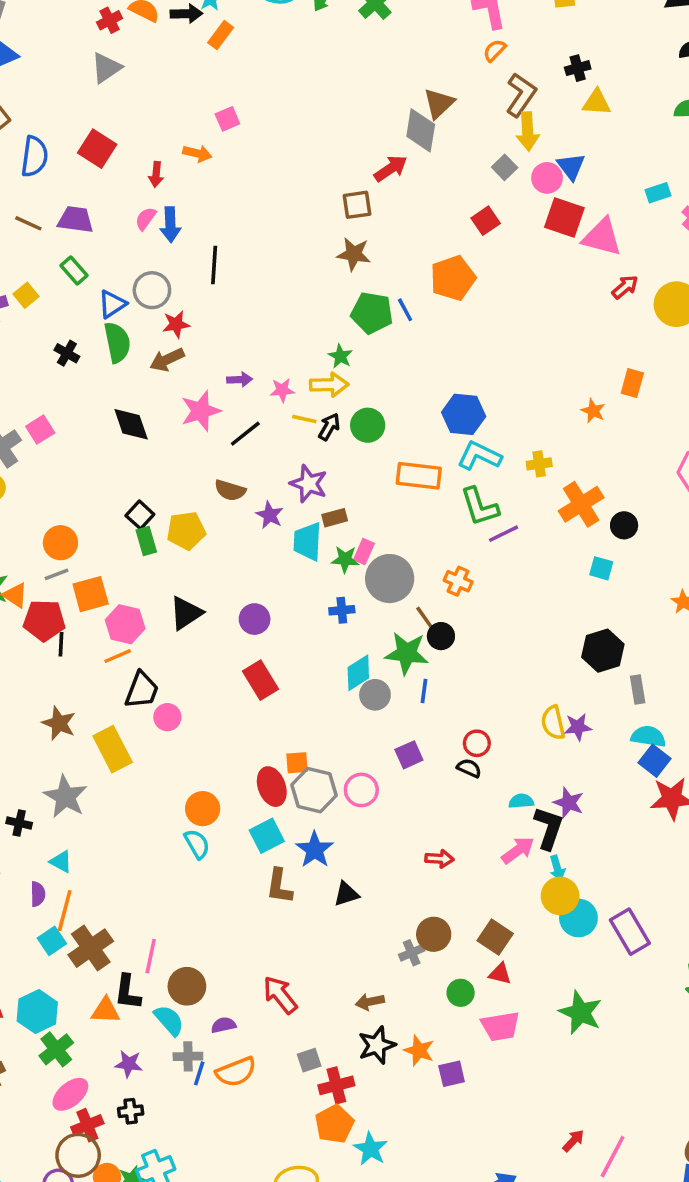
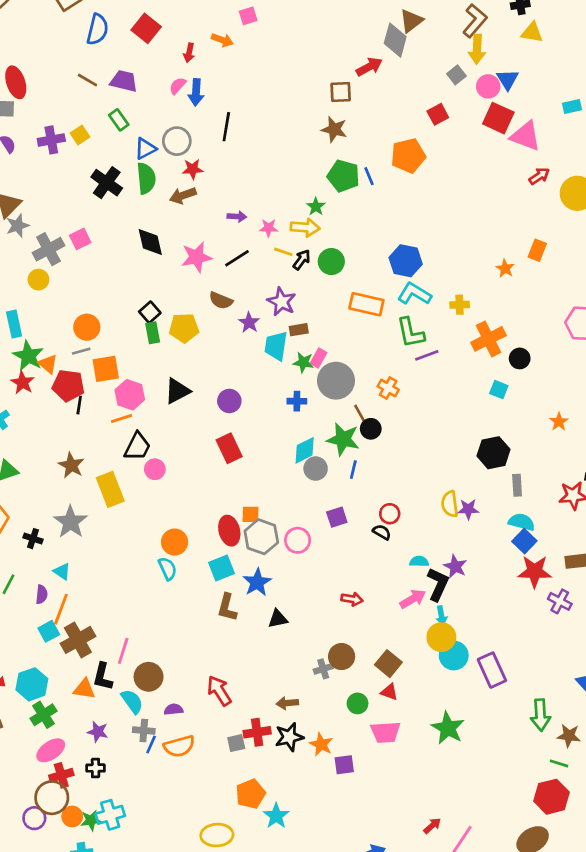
black cross: (67, 353) -> (107, 183), size x1.6
pink star: (201, 411) -> (197, 257), moved
red cross: (336, 1085) -> (257, 732), moved

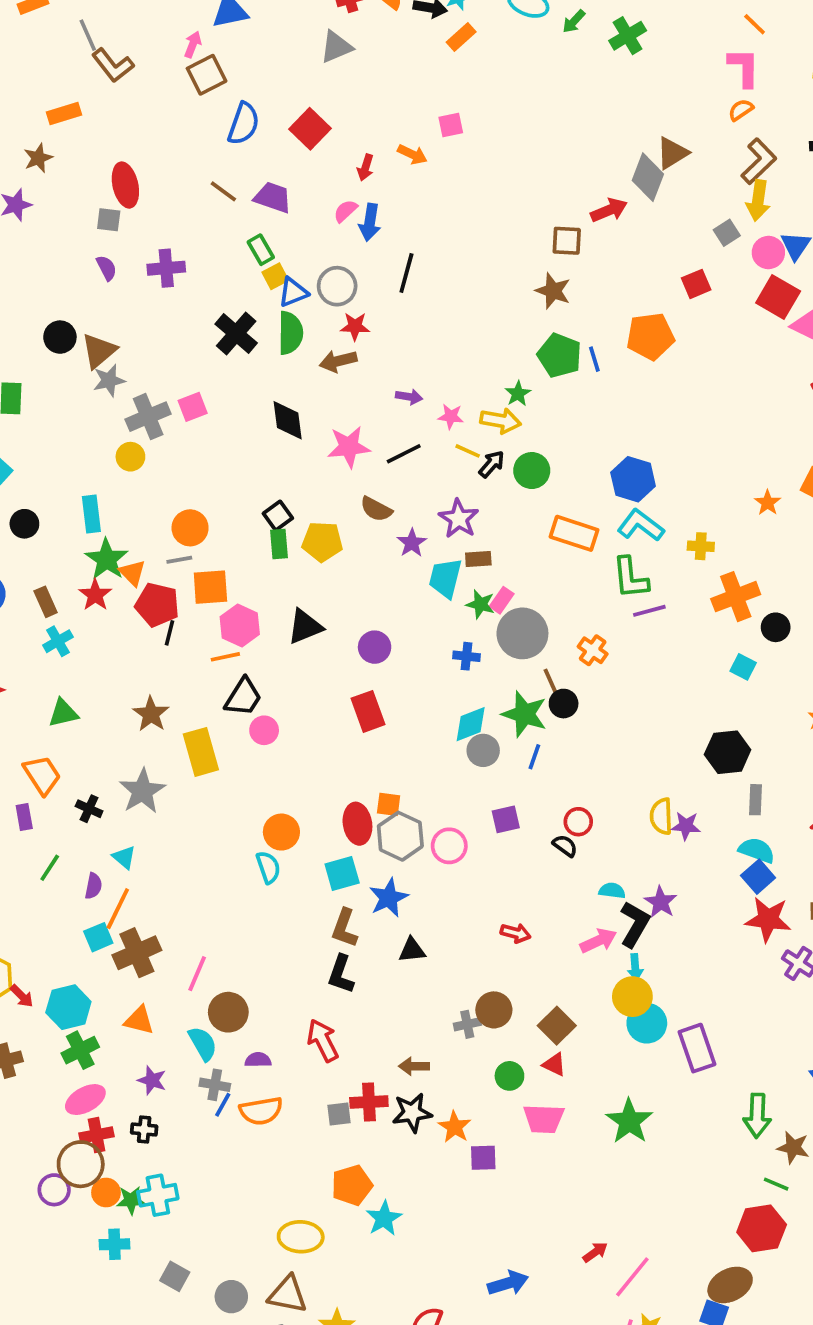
yellow square: (80, 135) -> (275, 276), moved
black L-shape: (103, 677) -> (341, 974), moved

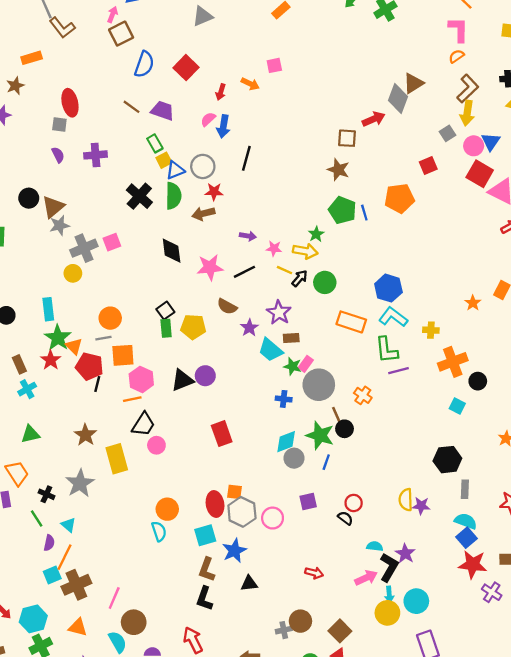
cyan trapezoid: (445, 578) -> (270, 350), turned -64
purple circle: (375, 647) -> (205, 376), moved
green line: (50, 868) -> (37, 519), moved, turned -66
cyan circle: (647, 1023) -> (416, 601), moved

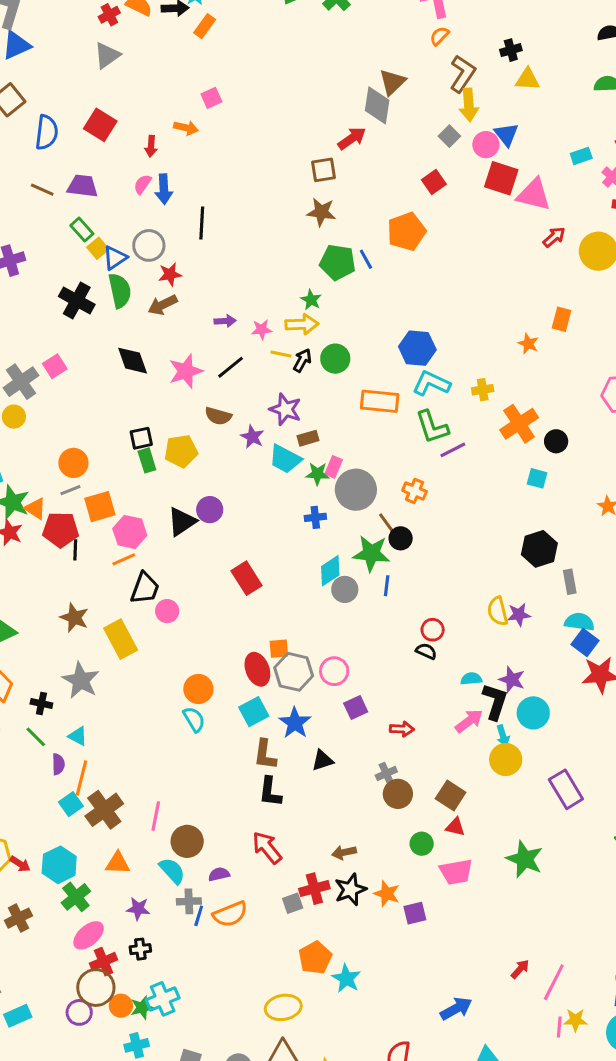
black square: (165, 311) -> (141, 438), turned 36
purple square: (308, 501) -> (356, 708), moved
cyan circle: (416, 601) -> (533, 713), moved
gray cross: (284, 630) -> (386, 773), moved

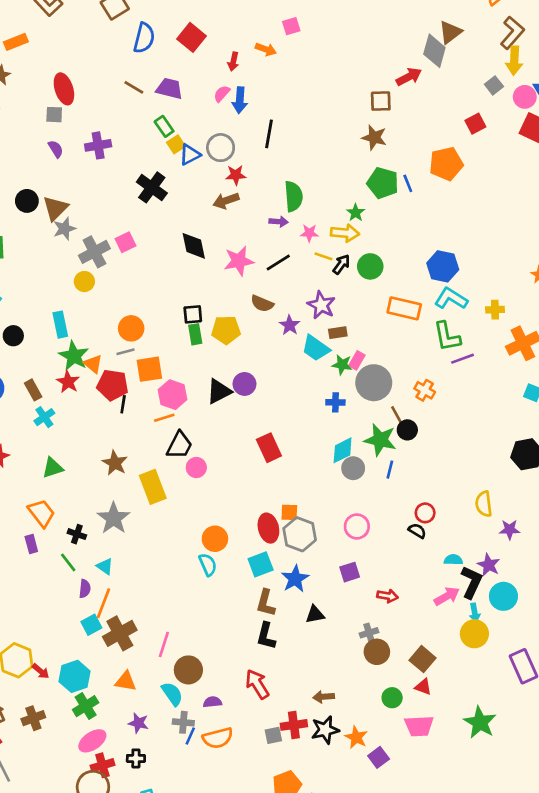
green semicircle: (120, 291) -> (294, 196), moved
purple star: (519, 615) -> (510, 530), moved
pink circle: (334, 671) -> (357, 526), moved
purple square: (415, 913) -> (379, 757), turned -30

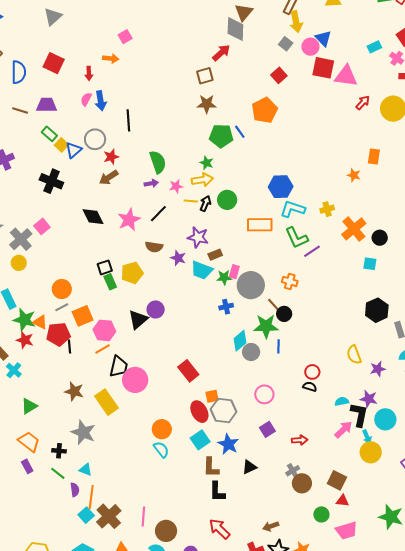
red rectangle: (269, 448) -> (188, 371), moved
pink circle: (196, 468) -> (135, 380), size x1.6

